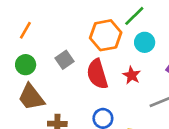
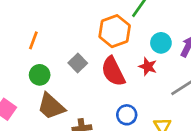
cyan circle: (145, 42) -> (161, 43), moved

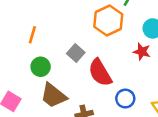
red semicircle: (113, 71) -> (100, 73), moved

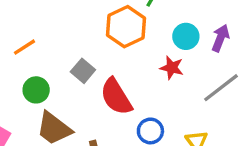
orange line: (32, 35) -> (24, 47), turned 42

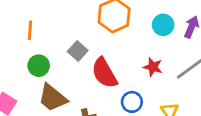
orange line: (24, 47) -> (30, 30), turned -54
red star: (172, 68) -> (153, 67), moved

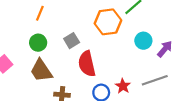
red star: (153, 67) -> (123, 86), moved

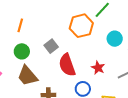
red star: (123, 86) -> (98, 68), moved

